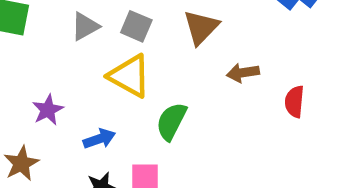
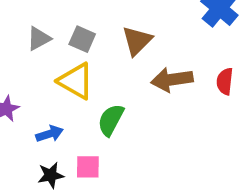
brown arrow: (243, 73) -> (172, 80), size x1.5
red semicircle: (294, 102) -> (225, 81), moved

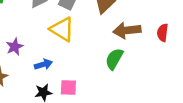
green semicircle: (111, 120) -> (114, 59), moved

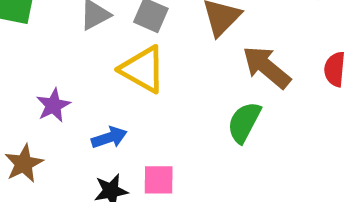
brown arrow: (127, 30) -> (267, 67), turned 48

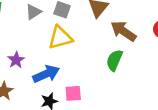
yellow triangle: (143, 69) -> (60, 38), turned -40
blue arrow: (109, 138) -> (46, 74), size x1.5

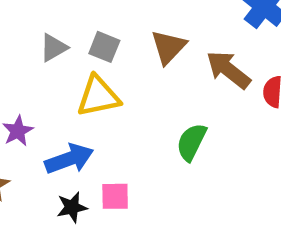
brown arrow: (123, 31) -> (228, 70), moved

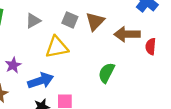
gray square: (104, 47) -> (70, 20), moved
brown arrow: (228, 70) -> (127, 34), turned -40

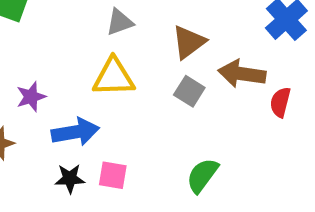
gray square: (70, 20) -> (189, 91), moved
gray triangle: (33, 21) -> (120, 22), moved
green semicircle: (106, 73) -> (202, 175), moved

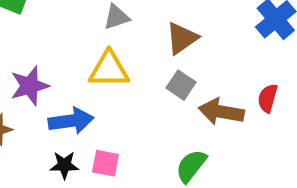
brown arrow: (242, 74) -> (221, 112), moved
purple star: (31, 97) -> (30, 86), size x1.4

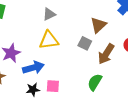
brown triangle: (182, 38) -> (98, 25), moved
brown arrow: (221, 112) -> (106, 54), turned -60

